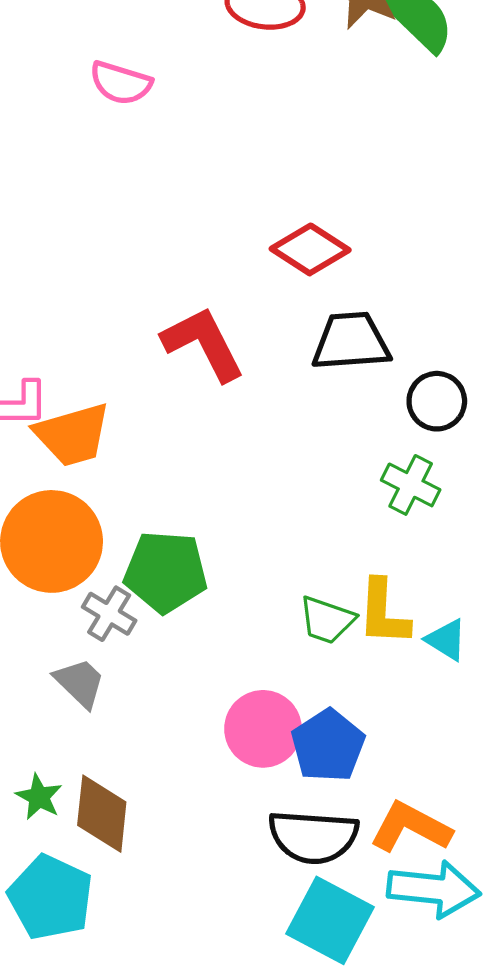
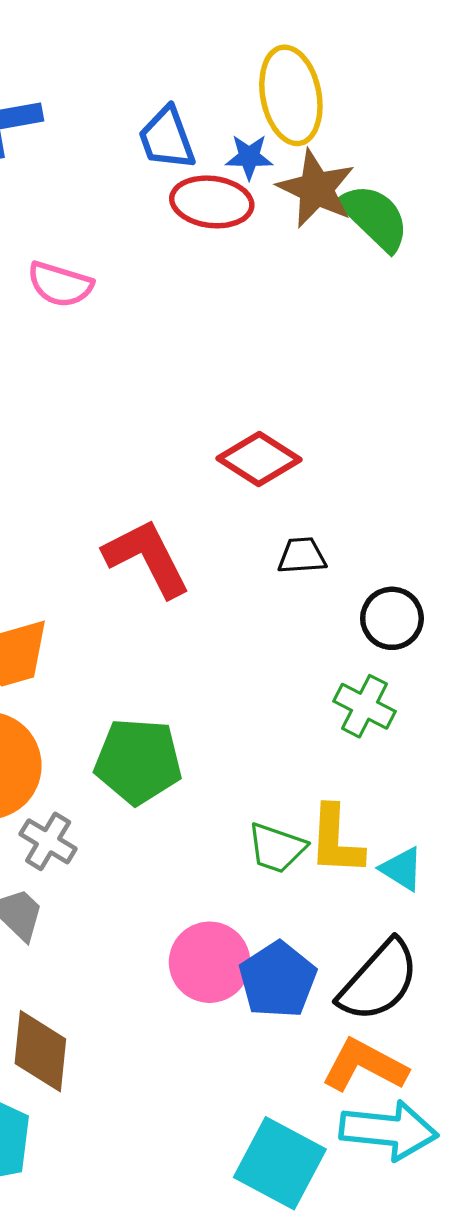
black trapezoid: (351, 342) -> (302, 556), size x0.6
green pentagon: (166, 572) -> (138, 761), moved
black semicircle: (313, 837) -> (379, 981), moved, turned -52

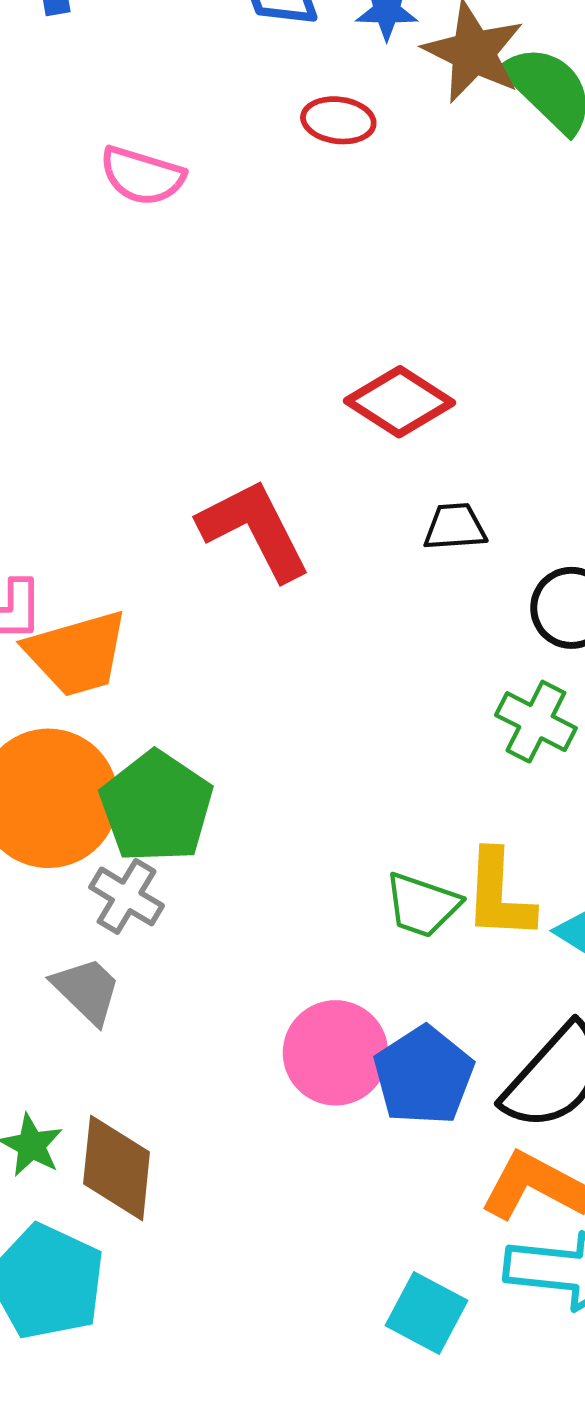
red ellipse: (212, 202) -> (338, 120), moved, size x0.7
green pentagon: (138, 761) -> (156, 807), moved, turned 30
cyan square: (280, 1163) -> (426, 1313), size x0.7

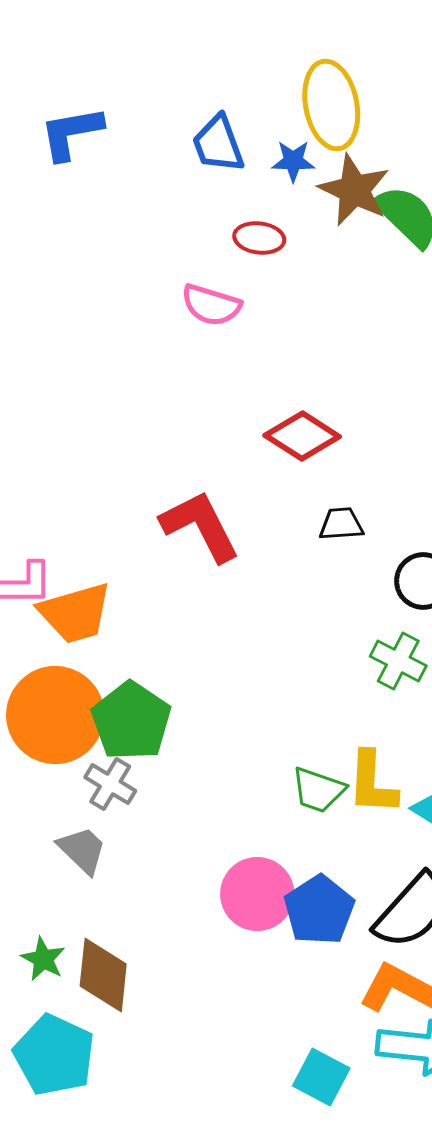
pink semicircle: (142, 176) -> (211, 305), moved

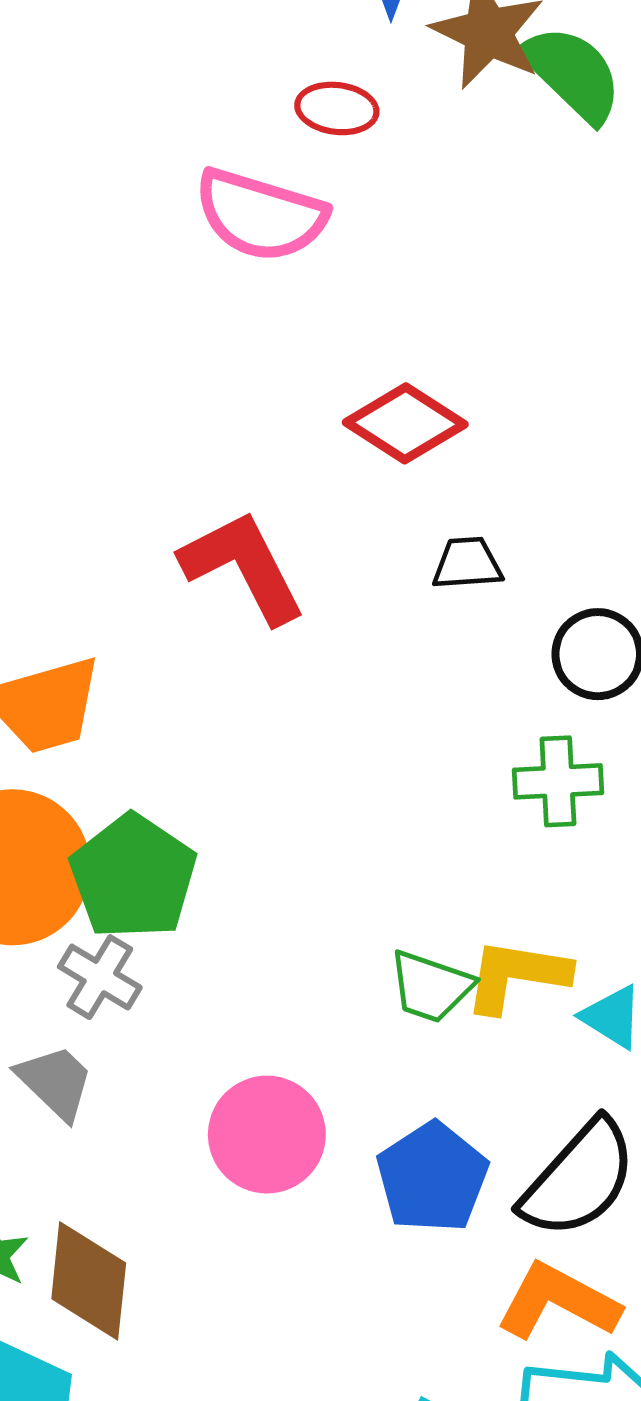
pink semicircle: (211, 305) -> (260, 215), size x1.4
green cross: (398, 661) -> (558, 781), turned -30
yellow L-shape: (372, 783) -> (517, 975), turned 96
pink circle: (257, 894) -> (267, 1135), moved

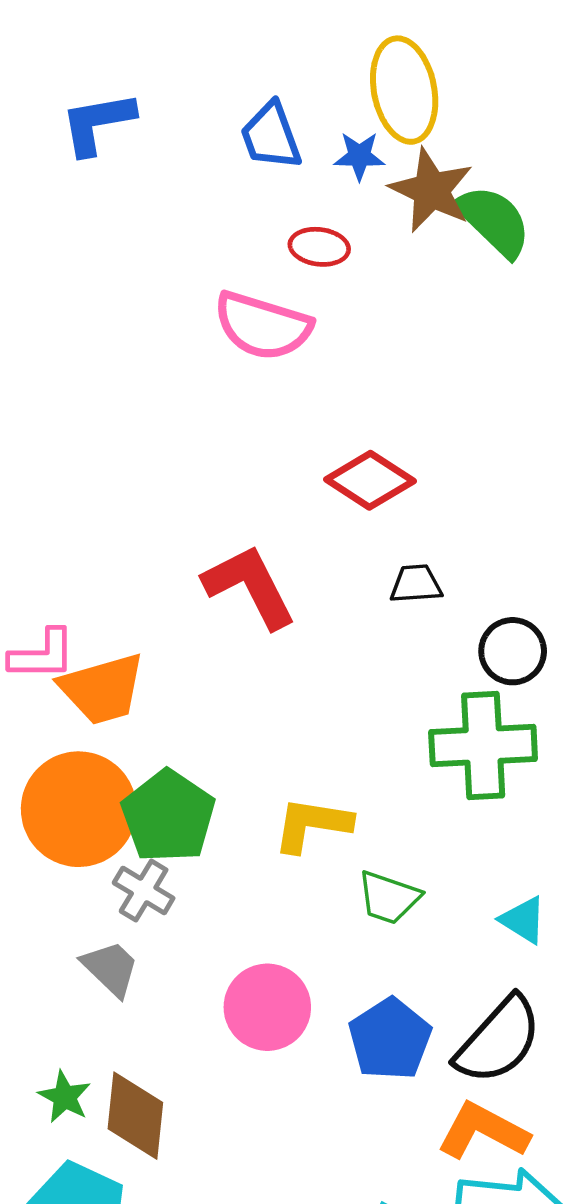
green cross: (558, 781) -> (483, 746), size x1.6
yellow L-shape: (517, 975) -> (312, 824), moved

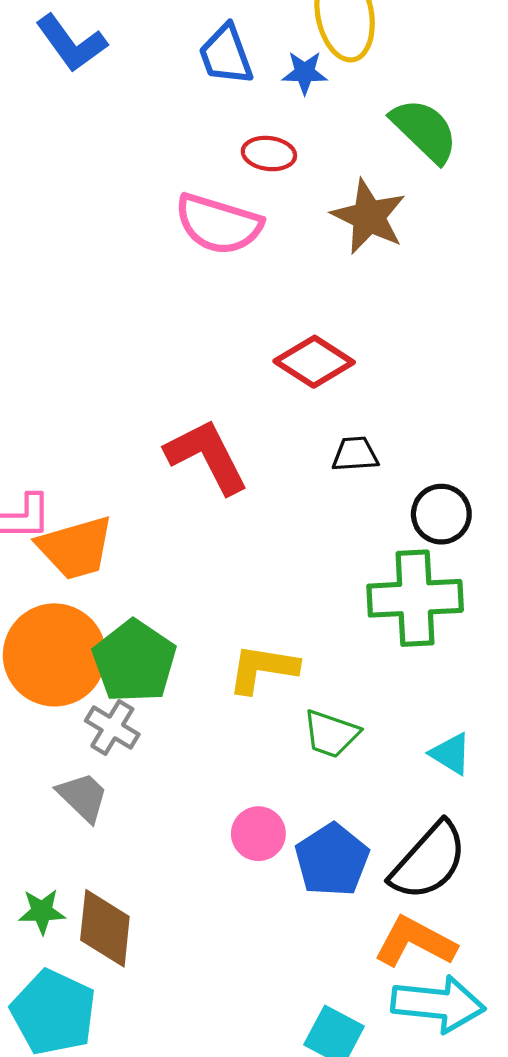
blue L-shape: (98, 123) -> (71, 43), turned -116
brown star: (431, 190) -> (369, 217), moved
pink circle: (267, 1007) -> (258, 834), moved, size x0.7
green star: (65, 1097) -> (42, 911), turned -30

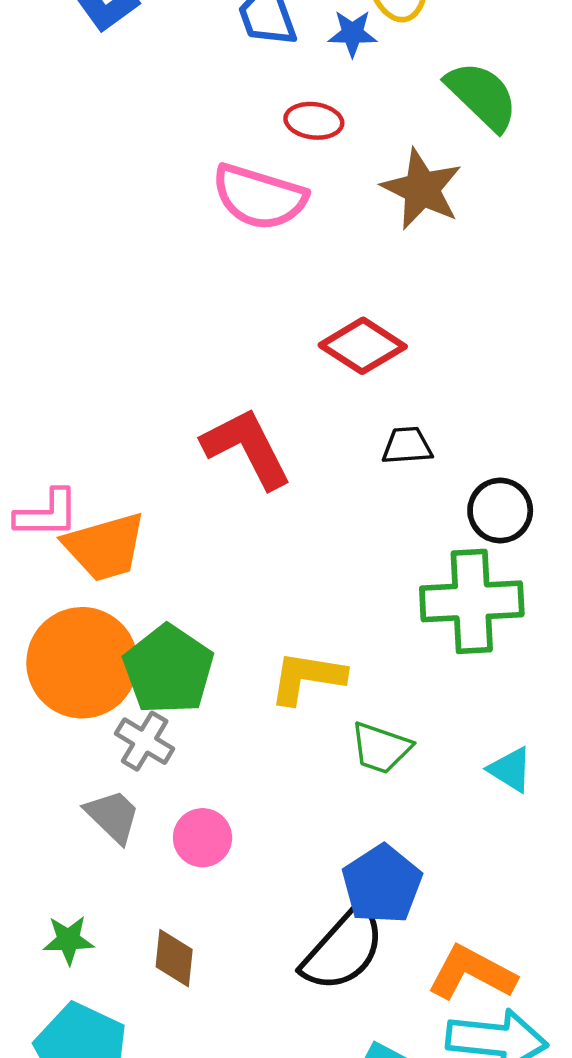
pink circle: (258, 834) -> (203, 838), moved
black semicircle: (429, 861) -> (343, 949), moved
brown diamond: (105, 928) -> (174, 958), moved, size x0.7

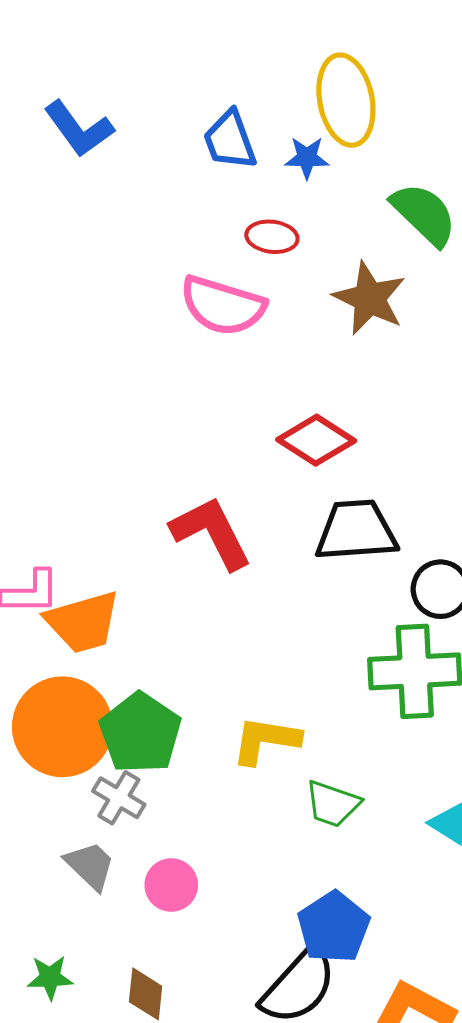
black trapezoid: (407, 446) -> (356, 531), size x1.8

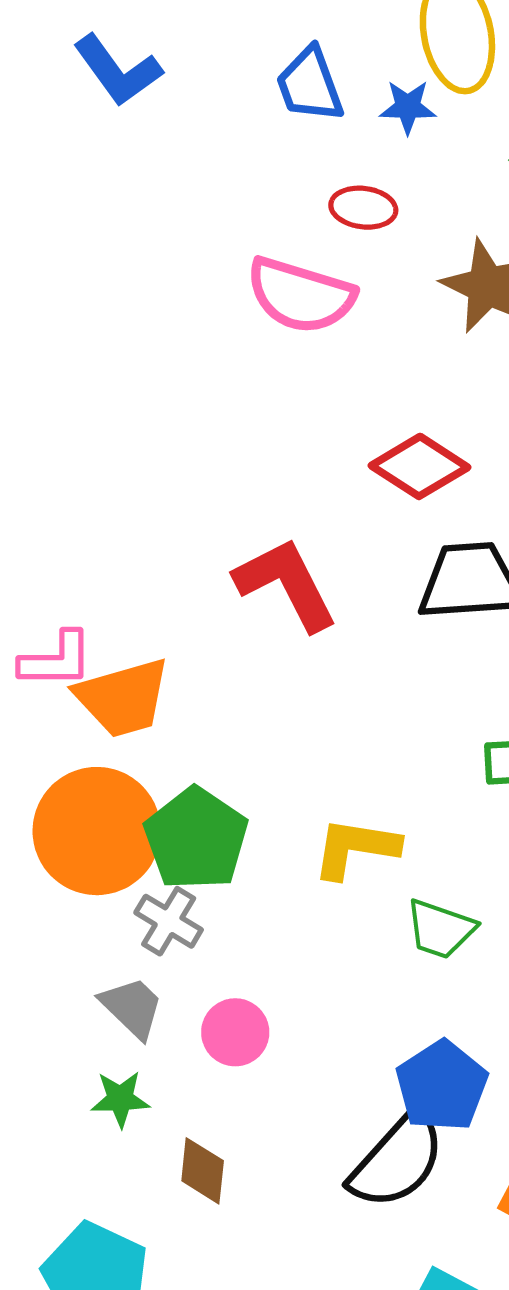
green star: (50, 978) -> (120, 1099), moved

